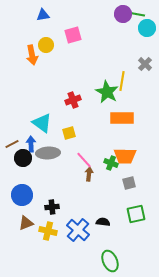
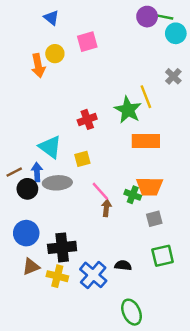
blue triangle: (43, 15) -> (51, 18), turned 48
yellow line: (122, 81) -> (146, 97), turned -30
black cross: (52, 207) -> (62, 247), size x1.6

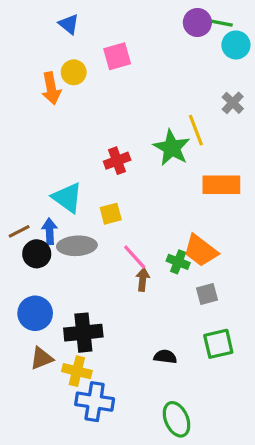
orange rectangle: (146, 141) -> (221, 185), moved
orange trapezoid: (149, 186) -> (201, 251), turned 36
blue cross: (93, 275) -> (95, 402), moved, turned -32

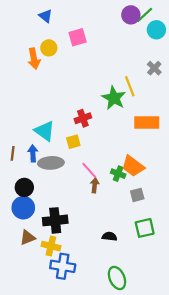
green line: (218, 22) -> (145, 15), turned -54
red cross: (117, 161) -> (83, 118), moved
brown line: (19, 231) -> (13, 153), turned -56
black circle: (37, 254) -> (24, 187), moved

